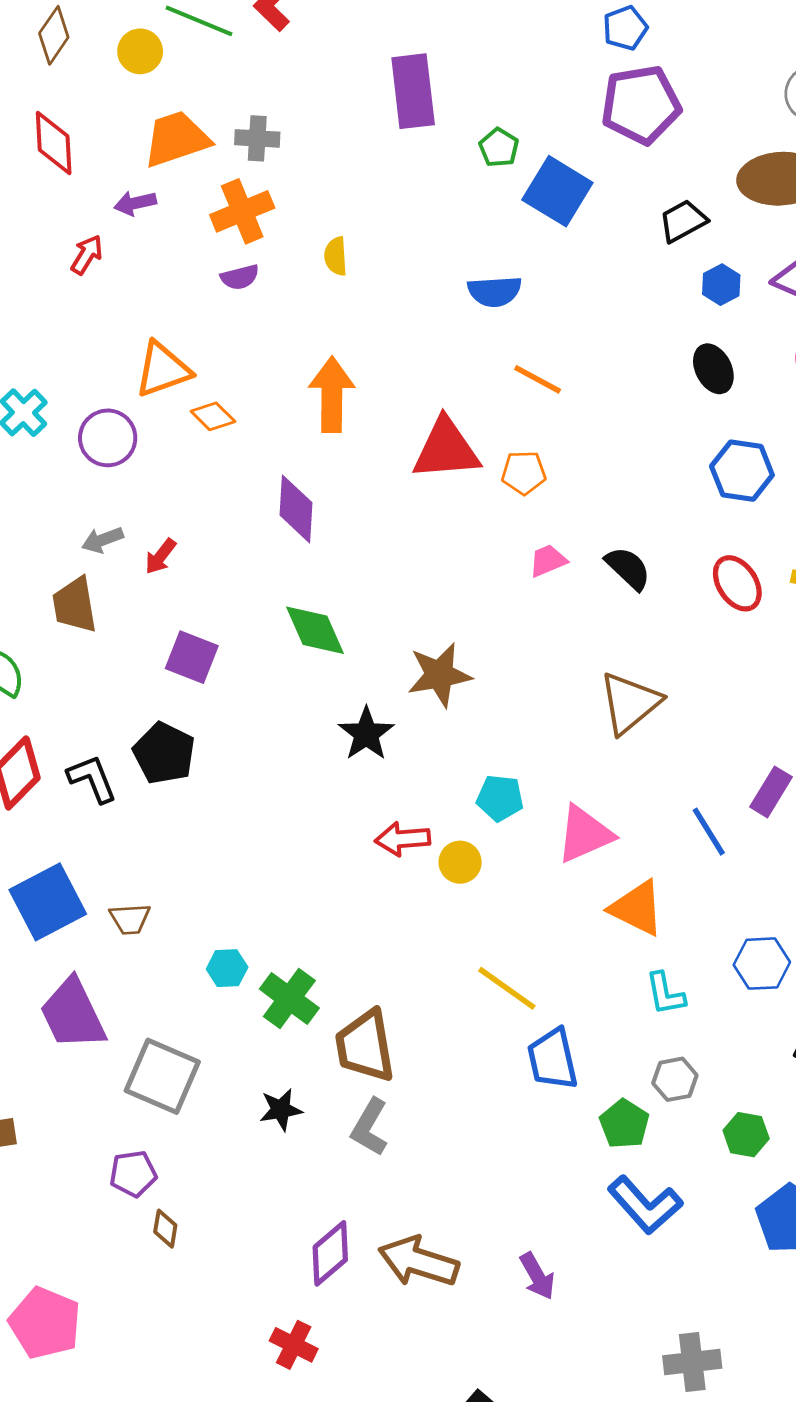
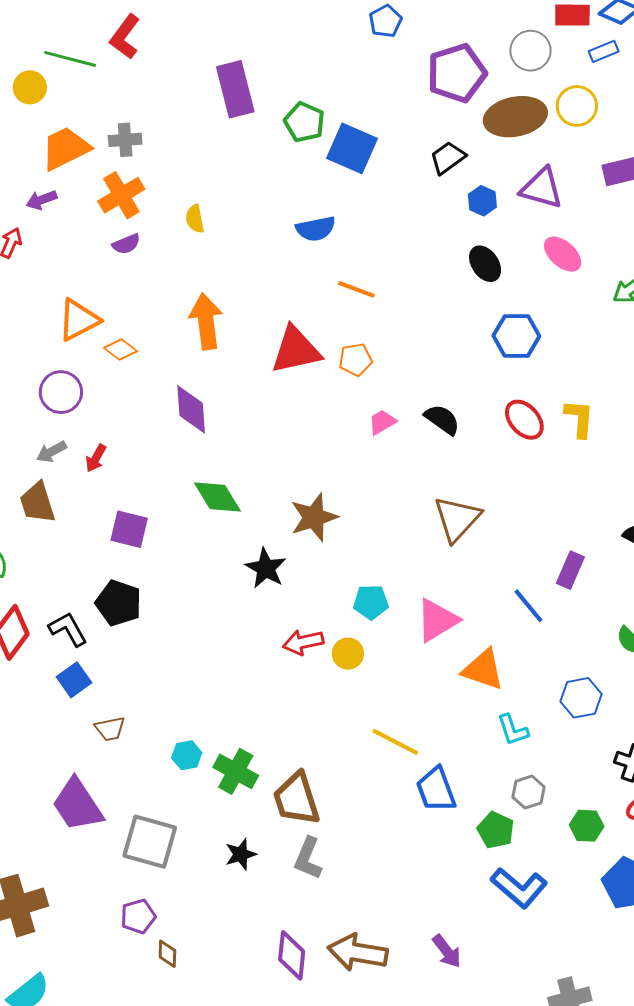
purple pentagon: (641, 105) -> (457, 73), moved
green pentagon: (499, 148) -> (304, 122), size x1.4
purple circle: (108, 438) -> (61, 392), moved
blue square: (48, 902) -> (74, 680), moved, size x0.6
purple diamond: (330, 1253) -> (292, 955), turned -36

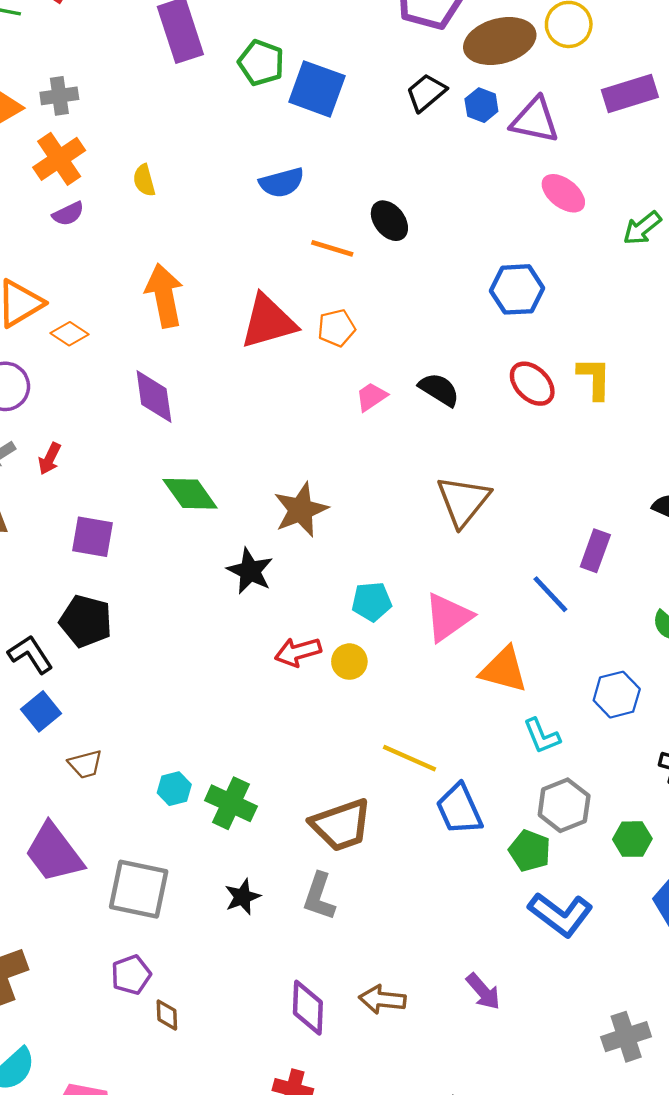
blue hexagon: (482, 201) -> (481, 105), moved
black ellipse: (485, 264) -> (389, 221), moved
gray hexagon: (528, 792) -> (564, 805), size x1.4
brown trapezoid: (296, 799) -> (341, 825), moved, turned -88
brown arrow: (358, 952) -> (382, 1000), size x0.7

